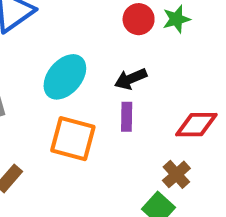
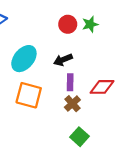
purple rectangle: (127, 117) -> (70, 82), moved
brown cross: (176, 174) -> (72, 104), moved

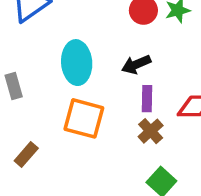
cyan ellipse: (24, 59) -> (77, 63), turned -44

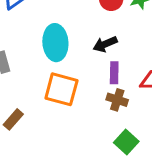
brown cross: (151, 131) -> (117, 100), turned -30

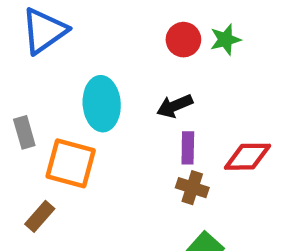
orange square: (61, 89) -> (71, 163), moved

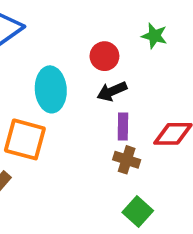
red circle: (183, 40) -> (104, 56), moved
green star: (225, 40) -> (154, 36), turned 30

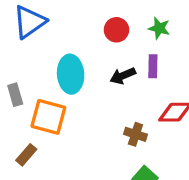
red circle: (104, 56) -> (116, 30), moved
purple rectangle: (123, 126) -> (153, 66), moved

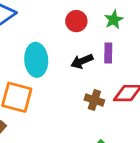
green star: (159, 28) -> (114, 20), turned 30
brown cross: (135, 134) -> (94, 100), moved

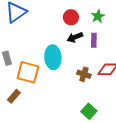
cyan ellipse: (36, 60) -> (53, 57), moved
black arrow: (82, 61) -> (75, 37), moved

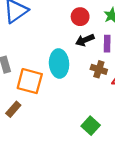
brown cross: (84, 74) -> (99, 69), moved
green square: (89, 111) -> (91, 126), moved

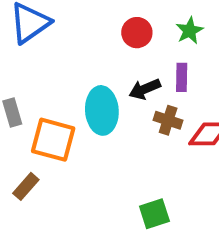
black arrow: (85, 40) -> (145, 89), moved
green square: (91, 126) -> (154, 214), turned 30

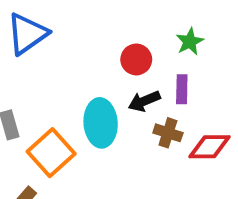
red circle: (137, 33) -> (136, 59), moved
orange square: (53, 140) -> (51, 153), turned 33

